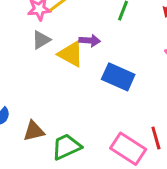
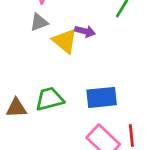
blue rectangle: (118, 77) -> (102, 97), moved, turned -40
green trapezoid: (66, 147) -> (49, 99), moved

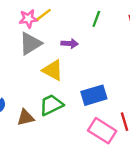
gray triangle: (39, 22) -> (30, 44), size x1.5
yellow triangle: (65, 41) -> (53, 70), moved

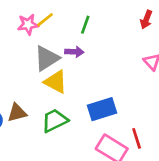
green line: (96, 19) -> (85, 25), moved
gray triangle: (30, 44) -> (47, 58), moved
brown triangle: (26, 118) -> (17, 113), moved

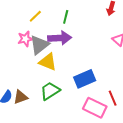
pink star: (28, 24) -> (25, 39), moved
purple arrow: (74, 52) -> (60, 38), size x1.6
brown triangle: (17, 113) -> (21, 97), moved

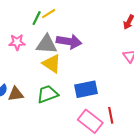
green line: (66, 17) -> (37, 18), moved
pink star: (25, 39) -> (17, 42), moved
gray triangle: (39, 45) -> (47, 44), turned 30

